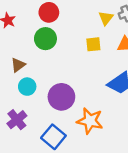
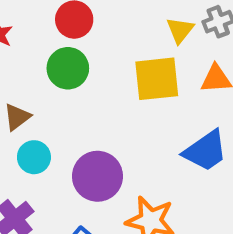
yellow square: (93, 44) -> (157, 79), size x1.6

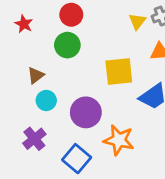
yellow square: (157, 79) -> (119, 71), moved

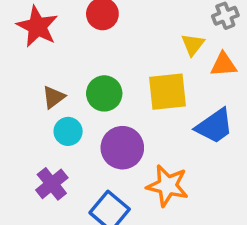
yellow triangle: (137, 21) -> (193, 45), moved
red star: (24, 24) -> (37, 27), size x1.6
green circle: (67, 45) -> (104, 93), moved

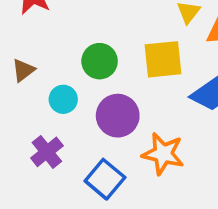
brown triangle: (54, 97) -> (23, 70), moved

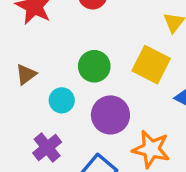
yellow square: (163, 59) -> (151, 65), turned 33

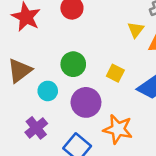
yellow square: (151, 65) -> (115, 73), moved, size x0.6
brown triangle: (26, 74) -> (20, 71), size x1.5

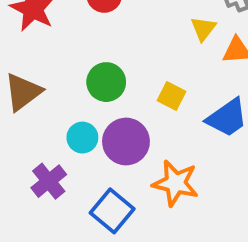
cyan circle: (48, 91) -> (82, 138), moved

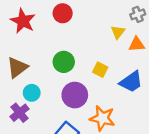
cyan circle: (82, 138) -> (32, 93), moved
purple cross: (49, 181) -> (20, 113), moved

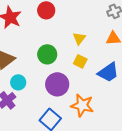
yellow triangle: (118, 32) -> (79, 38), moved

